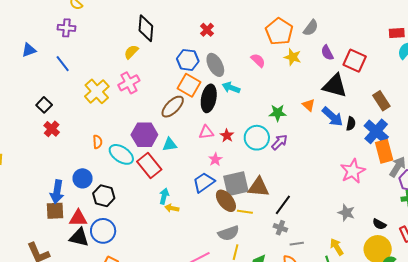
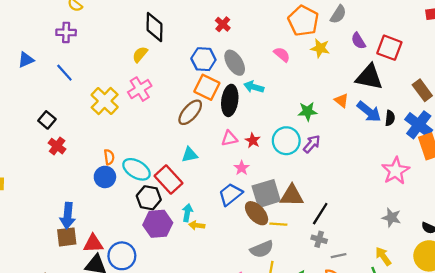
purple hexagon: (144, 135) -> (158, 224), moved
blue circle: (83, 178) -> (105, 177), moved
black hexagon: (104, 196) -> (149, 198), moved

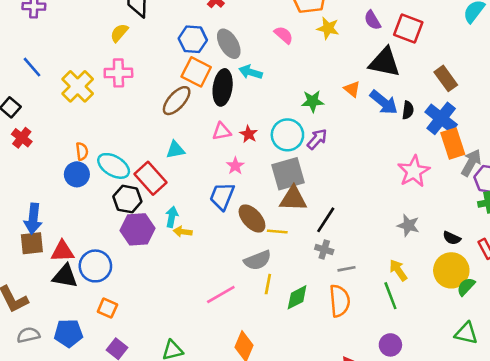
blue line: (64, 73) -> (32, 67), moved
pink cross: (140, 89) -> (118, 73), turned 30
blue trapezoid: (230, 194) -> (222, 196), turned -30
gray square: (266, 194) -> (288, 174), moved

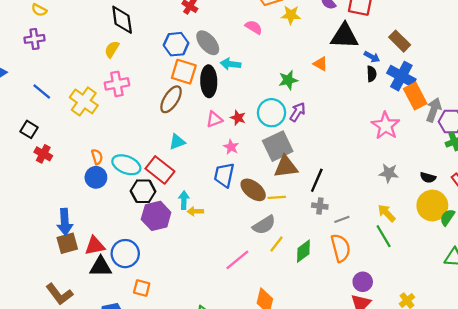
blue arrow: (384, 102) -> (372, 57), moved, size x0.6
yellow line: (268, 284) -> (276, 244), turned 36
purple circle: (390, 345) -> (363, 282), moved

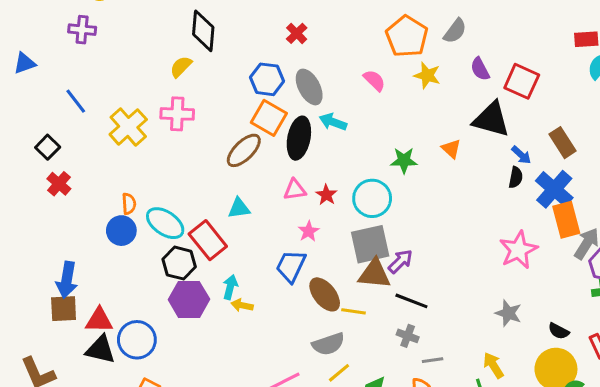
purple arrow: (298, 112) -> (400, 261), moved
black line: (317, 180) -> (411, 301), turned 75

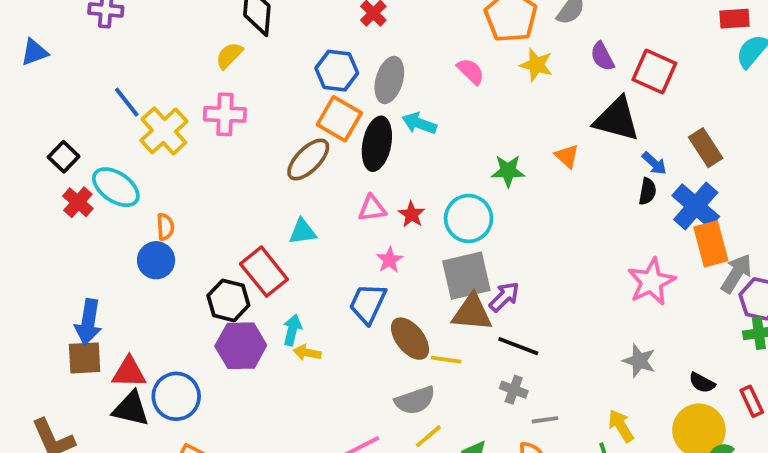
gray ellipse: (309, 87) -> (389, 80), turned 44
blue line: (76, 101) -> (127, 102), moved
cyan ellipse: (165, 223) -> (116, 187), moved

